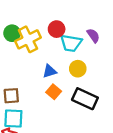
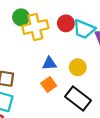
cyan trapezoid: (71, 43) -> (84, 29), moved

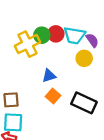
green circle: (21, 17) -> (42, 35), moved
yellow circle: (78, 67) -> (84, 58), moved

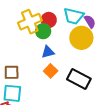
red circle: (56, 34) -> (49, 20), moved
green circle: (42, 35) -> (43, 31), moved
yellow circle: (84, 58) -> (81, 38), size x1.5

